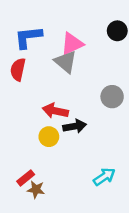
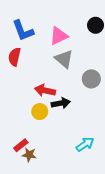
blue L-shape: (28, 37) -> (23, 31), turned -105
gray triangle: (66, 62) -> (64, 59), moved

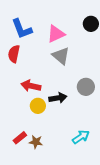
gray circle: (91, 79) -> (86, 87), moved
red arrow: (45, 91) -> (31, 86), moved
brown star: (29, 155) -> (36, 142), moved

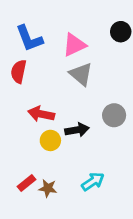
cyan arrow: (81, 137) -> (93, 182), moved

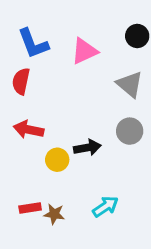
gray triangle: (81, 74) -> (130, 84), moved
red arrow: (41, 114) -> (29, 130), moved
red rectangle: (27, 183) -> (30, 208), turned 30

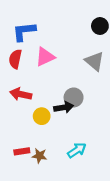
blue L-shape: (33, 44) -> (24, 31), turned 105
pink triangle: (84, 51) -> (45, 57), moved
gray circle: (130, 131) -> (74, 97), moved

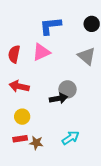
blue L-shape: (24, 31) -> (50, 26), moved
yellow circle: (42, 116) -> (22, 117), moved

